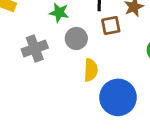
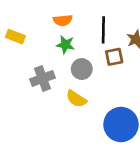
yellow semicircle: (91, 70) -> (76, 99), moved, turned 120

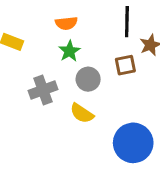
black line: (103, 30) -> (127, 22), moved
green star: (65, 45) -> (69, 51), turned 30

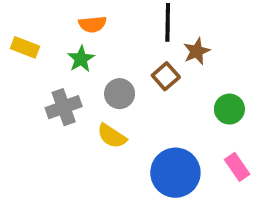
green star: (69, 51) -> (81, 59), moved
brown square: (125, 65) -> (166, 76), turned -30

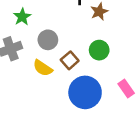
brown square: (166, 76) -> (70, 60), moved
green circle: (229, 109) -> (99, 50), moved

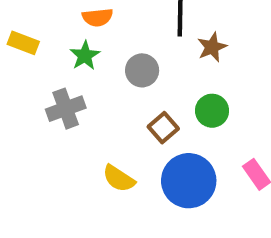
gray circle: (48, 40) -> (142, 70), moved
yellow semicircle: (43, 68) -> (119, 179), moved

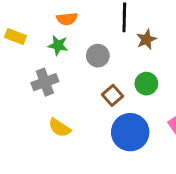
green star: (85, 56) -> (58, 45), turned -30
yellow semicircle: (119, 179) -> (60, 128), moved

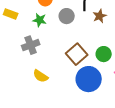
gray circle: (98, 56) -> (67, 16), moved
green circle: (146, 84) -> (104, 54), moved
brown square: (113, 95) -> (77, 54), size x1.5

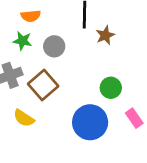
gray circle: (67, 16) -> (54, 46), moved
brown square: (77, 54) -> (43, 85), moved

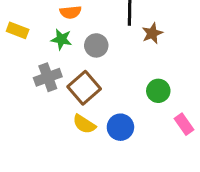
yellow semicircle: (24, 118) -> (84, 124), moved
blue circle: (90, 122) -> (120, 127), moved, size x0.7

